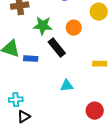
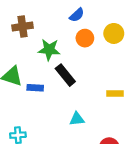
orange circle: (74, 28) -> (85, 38), moved

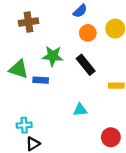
green star: (49, 50) -> (53, 56), moved
black rectangle: (65, 75) -> (86, 65), moved

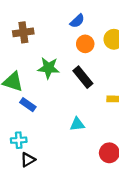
blue rectangle: (41, 80) -> (28, 105), moved, turned 32

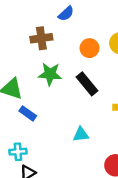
blue semicircle: (77, 21) -> (66, 14), moved
brown cross: (23, 32) -> (41, 38), moved

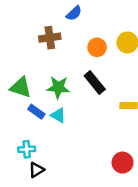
green star: (50, 74) -> (58, 87), moved
cyan triangle: (81, 134) -> (58, 115), moved, turned 35

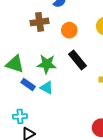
orange circle: (97, 47) -> (69, 30), moved

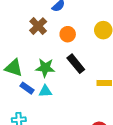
brown cross: (40, 22) -> (38, 26), turned -36
cyan triangle: (47, 88) -> (45, 91), turned -32

